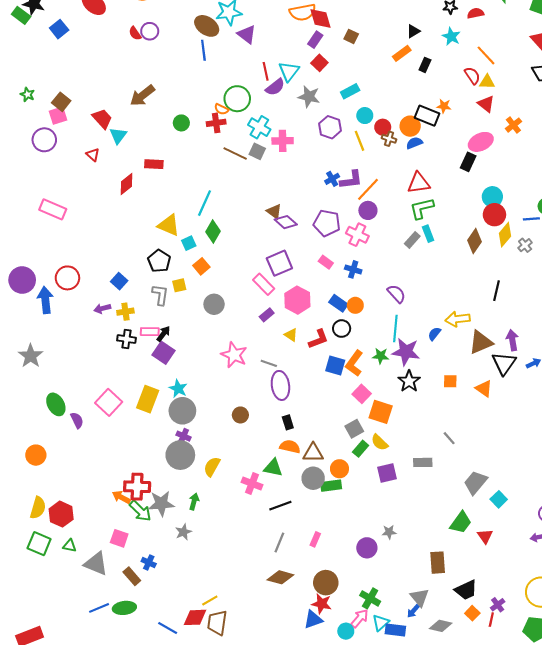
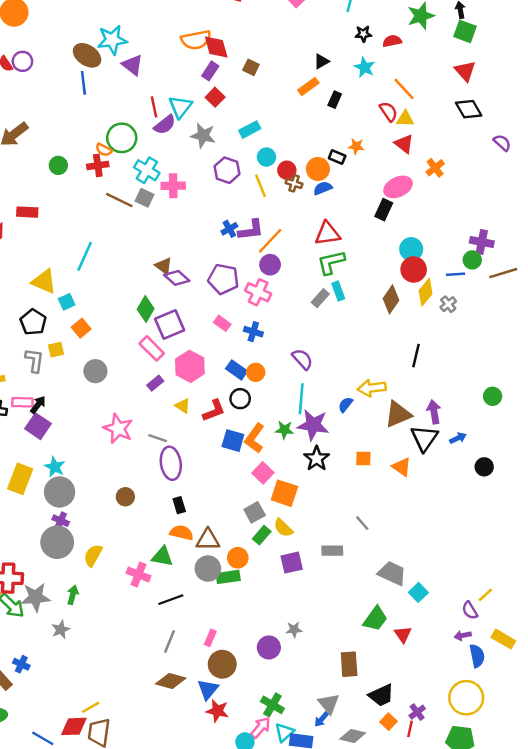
black rectangle: (427, 116) -> (337, 157), size x0.6
green diamond: (213, 232) -> (146, 309), moved
gray trapezoid: (475, 482) -> (392, 573), turned 75
brown circle: (326, 583) -> (222, 664), moved
blue triangle: (313, 620) -> (208, 689), moved, turned -30

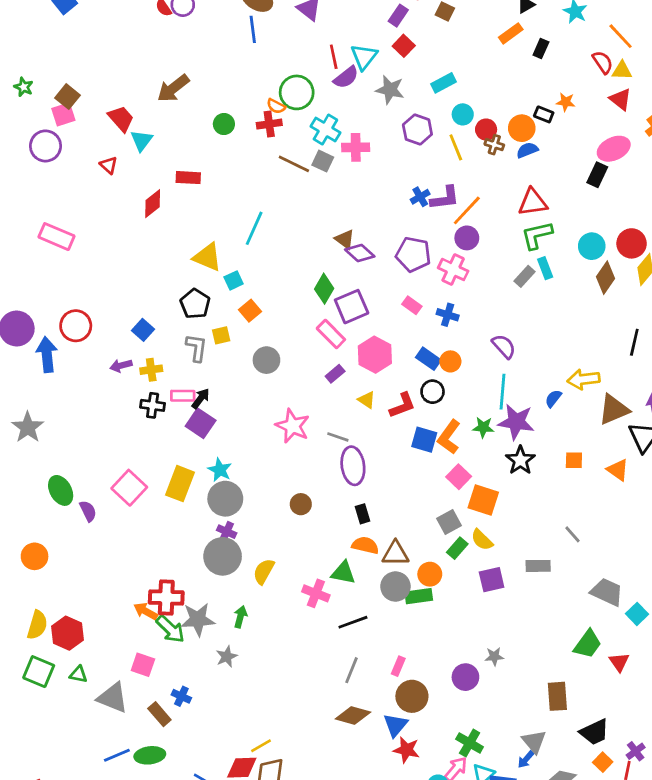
cyan circle: (411, 249) -> (592, 246), moved

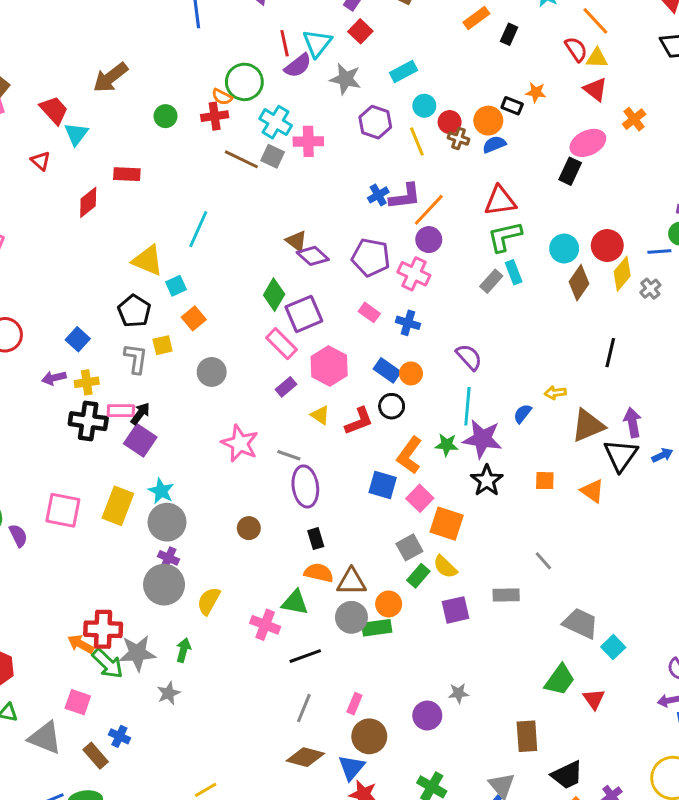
yellow arrow: (583, 379) -> (555, 393), size x0.6
black cross: (153, 405) -> (88, 421), size x1.4
blue square: (424, 440) -> (383, 485), moved
pink square: (129, 488) -> (63, 510), turned -32

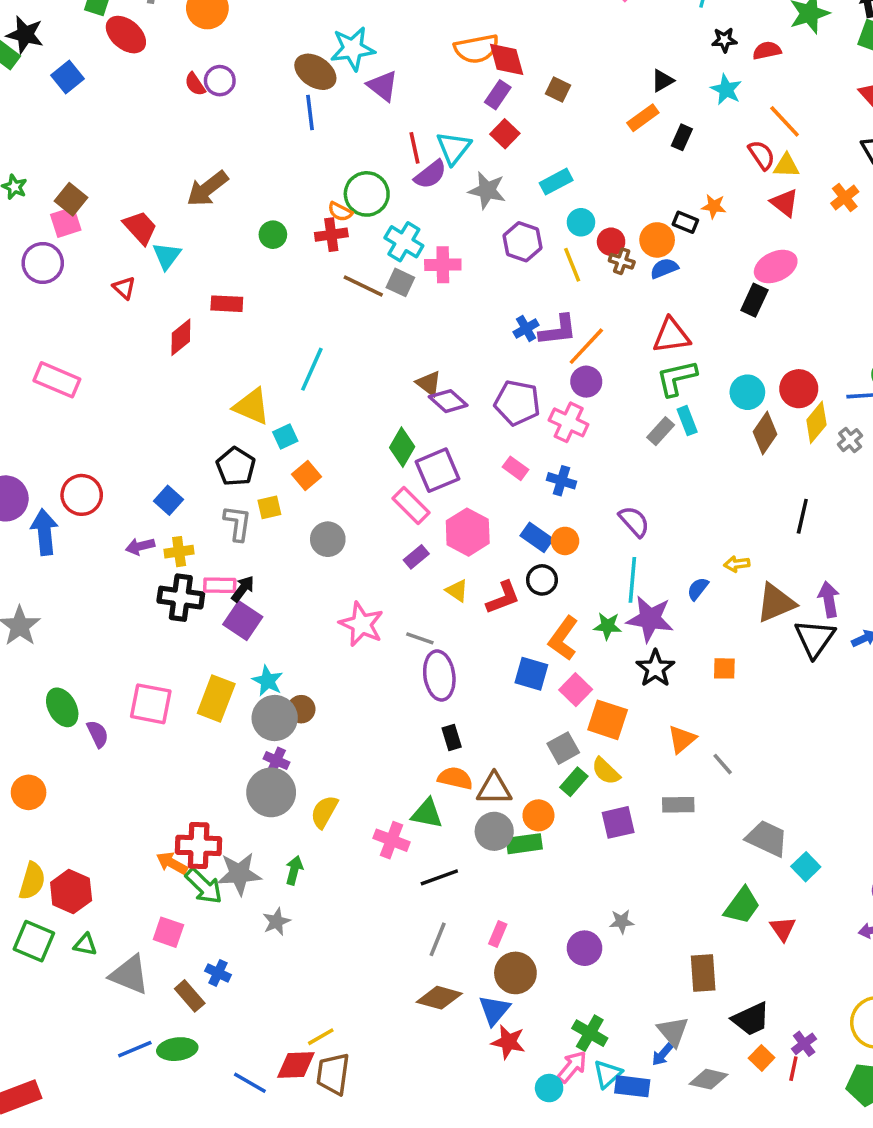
orange cross: (634, 119) -> (845, 197), moved
orange triangle: (592, 491) -> (682, 739), moved, turned 45
brown circle: (249, 528) -> (301, 709), moved

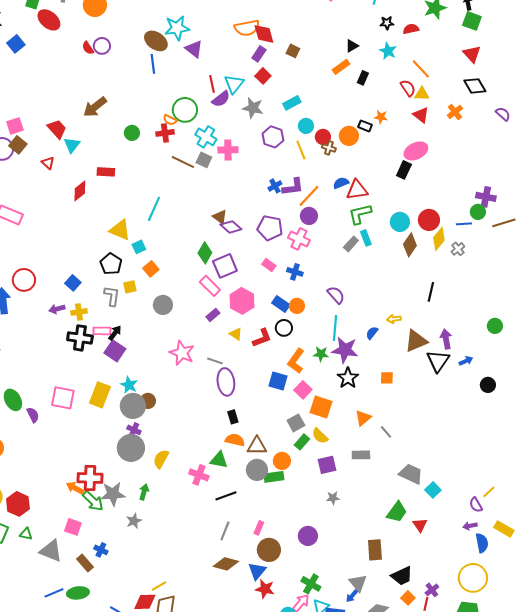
brown square: (71, 199) -> (18, 145), moved
blue semicircle: (664, 268) -> (341, 183), moved
gray star: (622, 922) -> (333, 498), moved

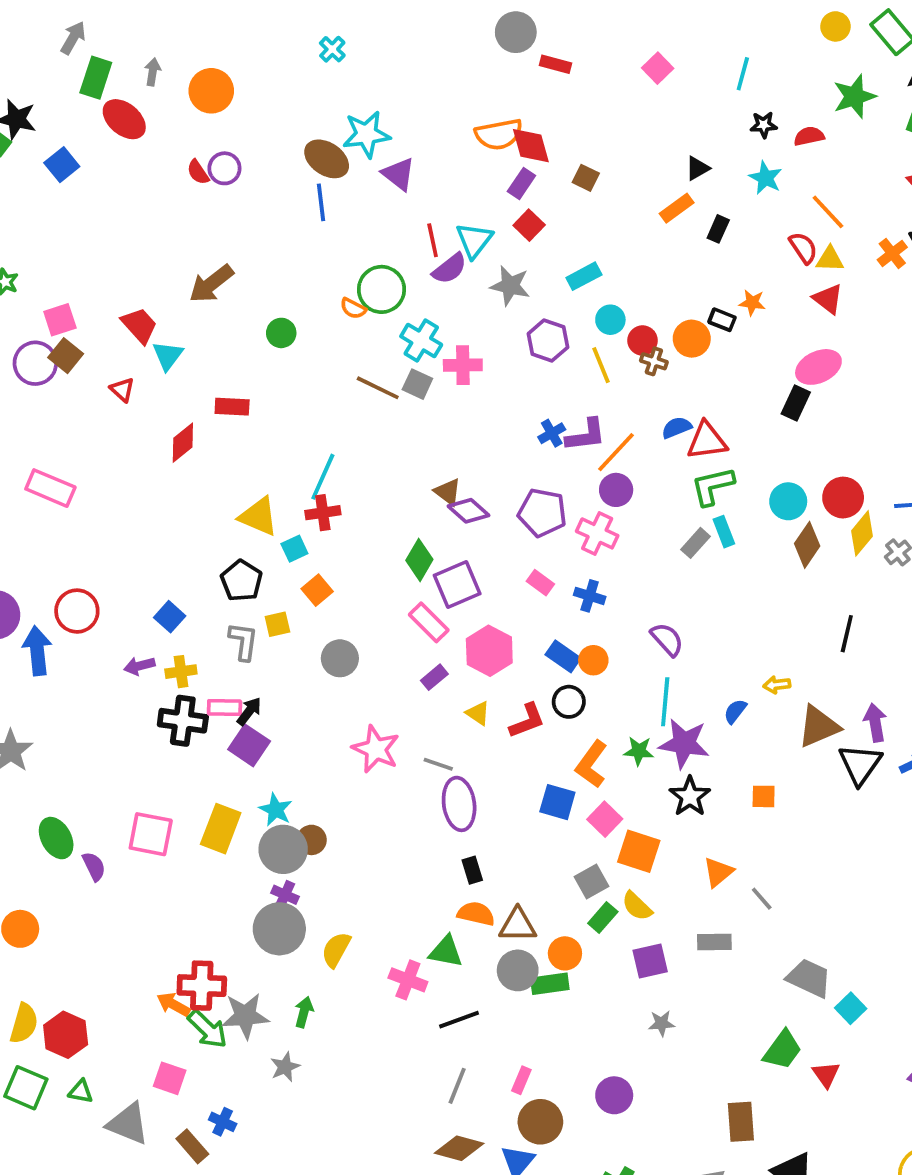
orange cross: (455, 112) -> (892, 253), moved
red cross: (165, 133) -> (323, 513), moved

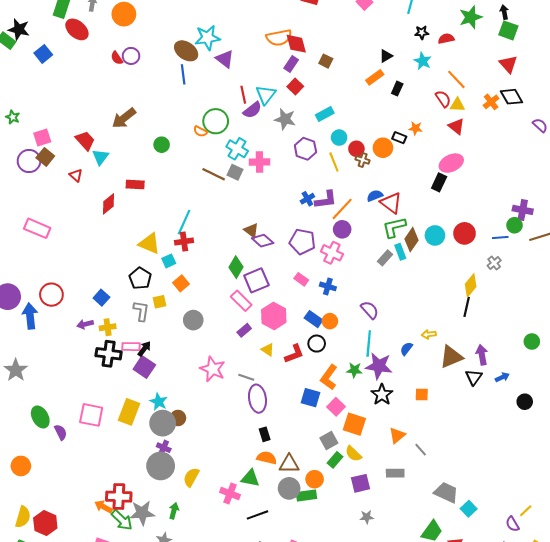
red triangle: (707, 441) -> (391, 203), turned 45
yellow diamond: (862, 533) -> (471, 285), moved
brown diamond: (807, 545) -> (411, 240), moved
black triangle: (860, 764) -> (474, 377), size x0.7

